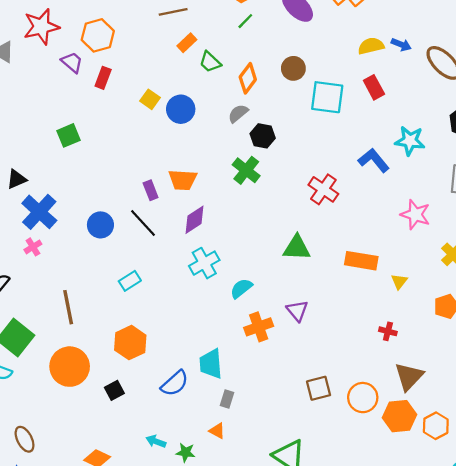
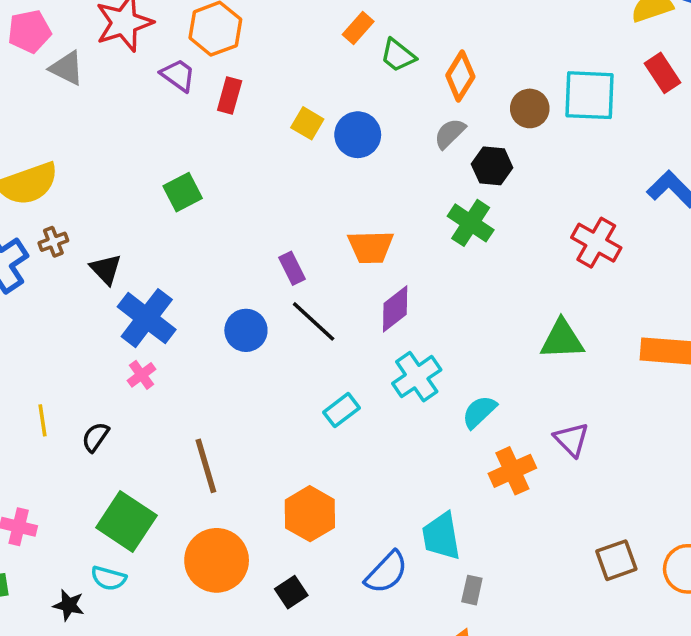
brown circle: (293, 68) -> (530, 108), moved
black triangle: (17, 179) -> (106, 269), turned -45
purple rectangle: (151, 190) -> (292, 268), moved
cyan rectangle: (130, 281) -> (341, 410), moved

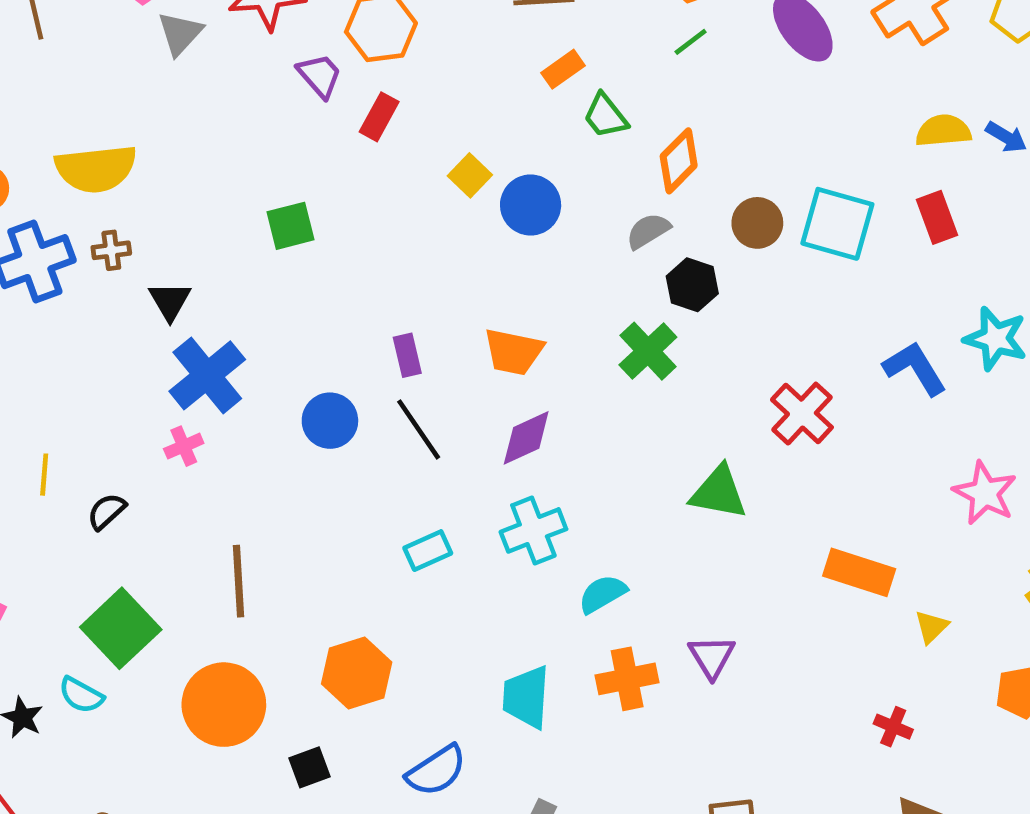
gray triangle: (67, 68) -> (180, 33), turned 33
green triangle: (562, 339) -> (719, 492), moved
cyan trapezoid: (441, 536) -> (526, 697), moved

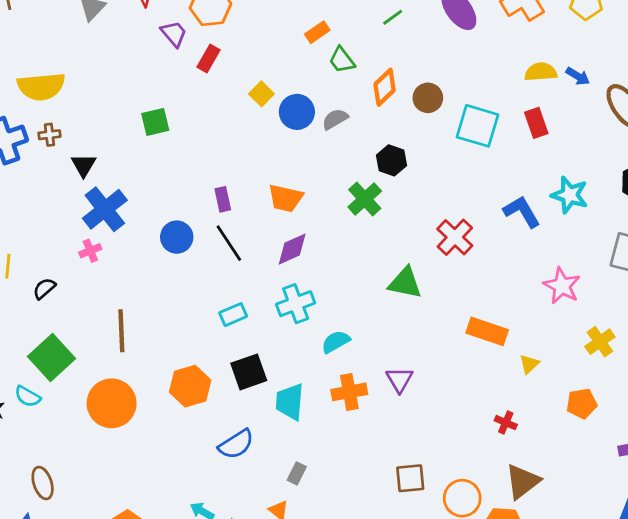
brown circle: (757, 223) -> (428, 98), moved
gray semicircle: (648, 231) -> (335, 119), moved
black square: (309, 767) -> (249, 372), moved, size x1.5

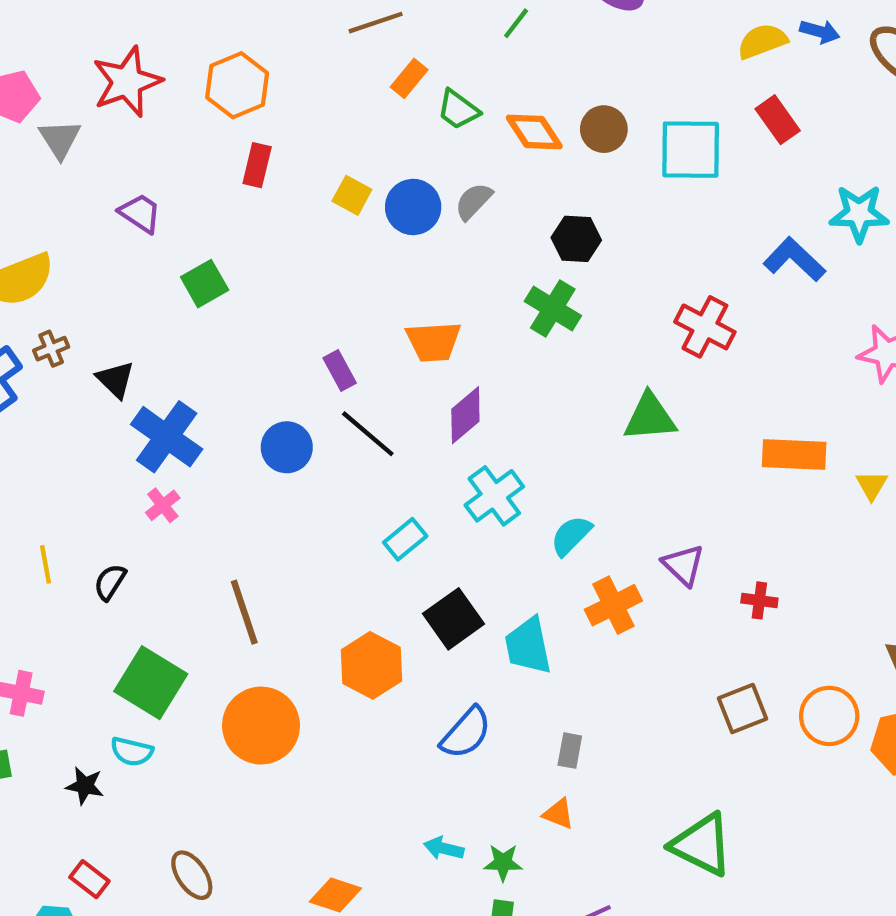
purple trapezoid: (174, 34) -> (140, 213), moved
orange diamond: (385, 87) -> (534, 132), turned -63
red cross: (506, 423) -> (759, 600), moved

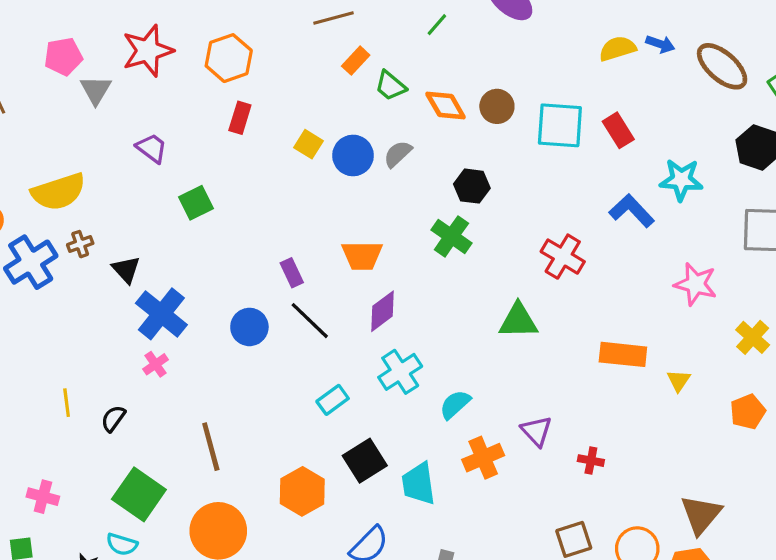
red rectangle: (778, 120) -> (618, 130), moved

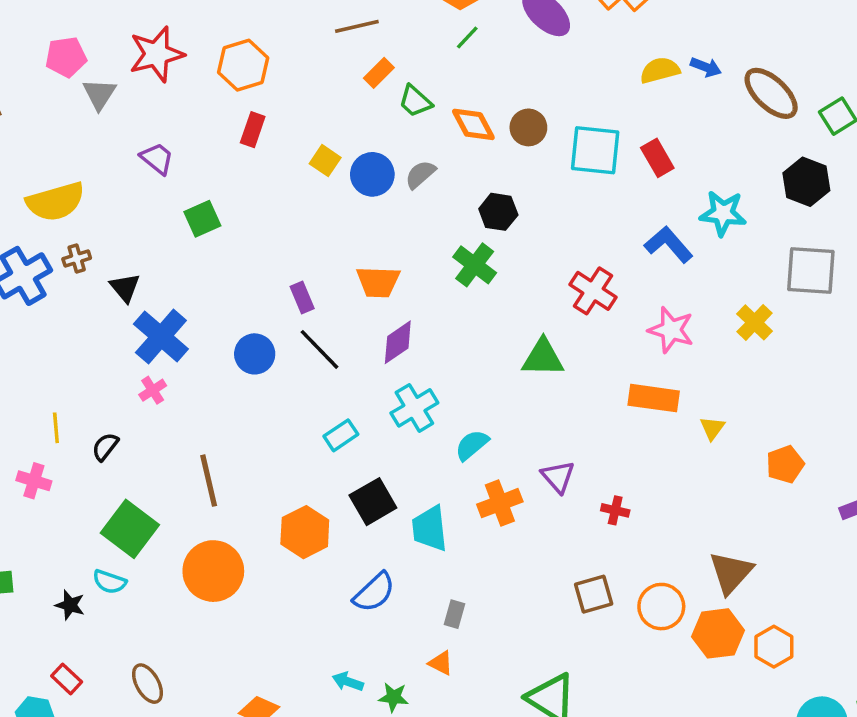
pink star: (696, 284) -> (671, 330), moved
yellow cross: (753, 337) -> (755, 322), moved
pink cross: (43, 497) -> (34, 481), moved

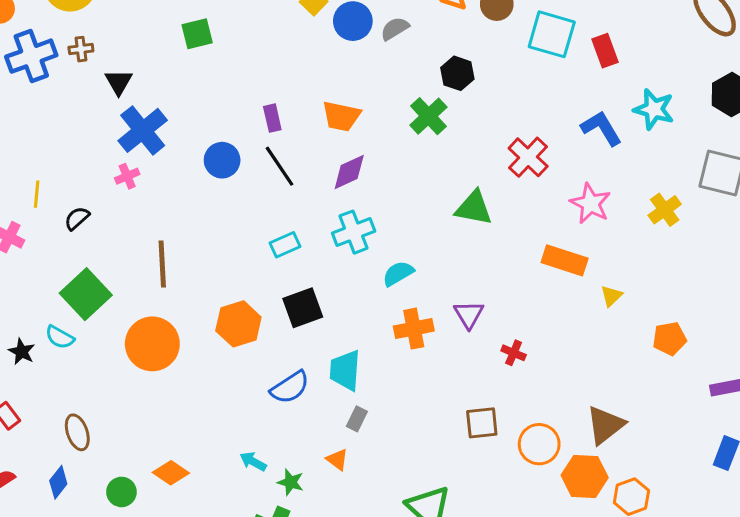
cyan trapezoid: (430, 528) -> (345, 370), moved

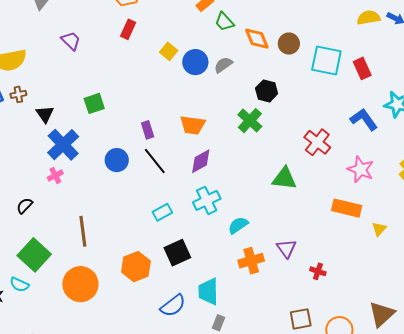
green square: (197, 34) -> (94, 103), moved

